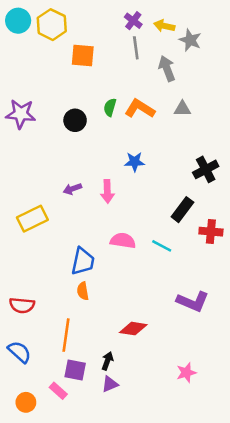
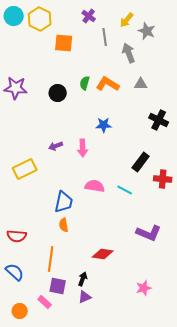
purple cross: (133, 21) -> (89, 16), moved
yellow arrow: (164, 26) -> (127, 20), turned -63
black cross: (206, 169) -> (159, 120), moved, turned -36

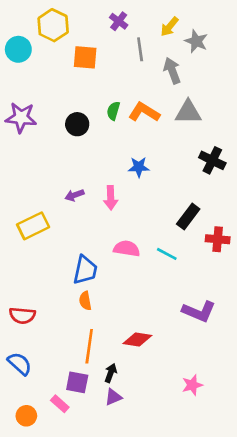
cyan circle: (14, 16) -> (18, 49), moved
gray triangle: (141, 84) -> (188, 112), size x1.5
orange line: (51, 259) -> (89, 346), moved

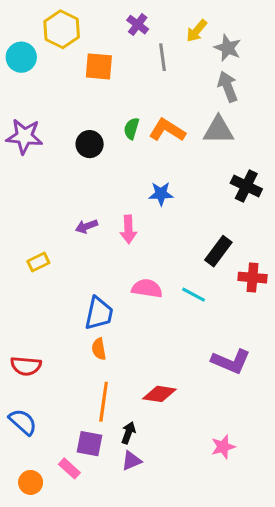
gray arrow: (172, 71) -> (228, 87), moved
yellow rectangle: (33, 226) -> (38, 262), size x0.6

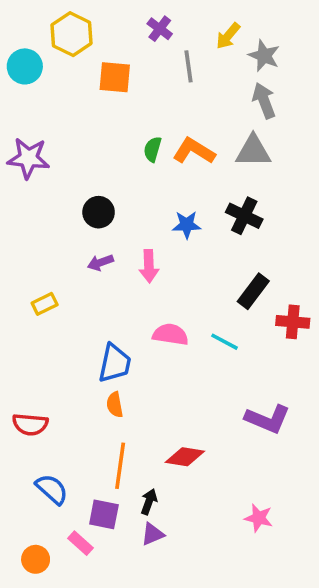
black circle: (90, 144) -> (99, 212), moved
black cross: (246, 186) -> (244, 216), moved
blue semicircle: (23, 422) -> (52, 489), moved
pink star: (223, 447) -> (259, 518), turned 30

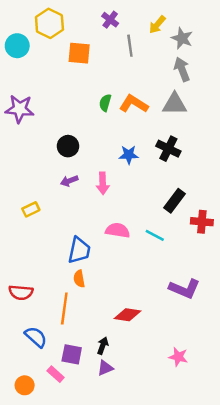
orange line: (120, 466) -> (64, 308), moved

